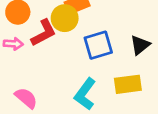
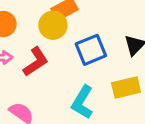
red L-shape: (44, 33) -> (36, 62), moved

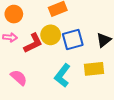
yellow circle: (53, 25) -> (51, 35), moved

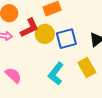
red L-shape: (33, 43) -> (29, 28), moved
yellow rectangle: (94, 69) -> (87, 68), turned 66

